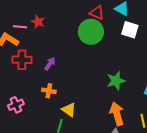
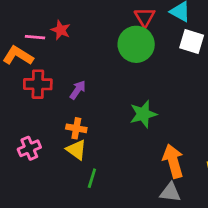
red triangle: (97, 13) -> (145, 17), turned 35
green star: (116, 81) -> (143, 114), moved
yellow triangle: (69, 110) -> (76, 150), moved

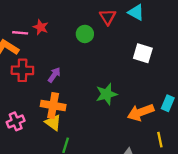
white square: (192, 41) -> (143, 53), moved
green circle: (136, 44) -> (85, 34), moved, size x0.6
orange cross: (76, 128) -> (53, 106), size x1.5
orange arrow: (173, 161) -> (141, 112), moved, turned -95

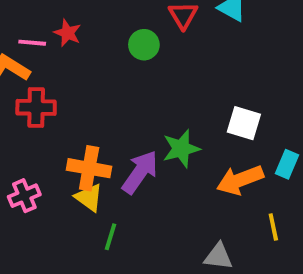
white square: (143, 53) -> (244, 123), moved
purple arrow: (54, 75) -> (140, 172), moved, size x1.6

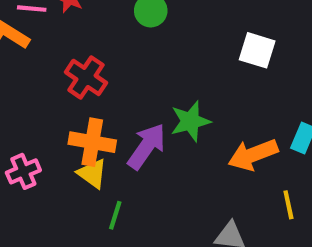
red cross: (36, 107) -> (86, 77), moved, turned 33
white square: (244, 123) -> (257, 50), moved

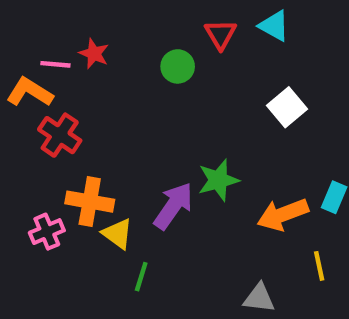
white square: (257, 50) -> (287, 107), turned 33
red cross: (86, 77) -> (60, 135), moved
orange cross: (92, 142) -> (90, 202), moved

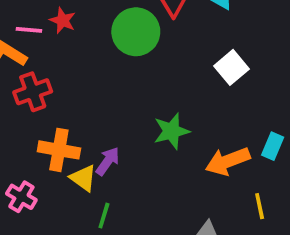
green circle: (178, 66) -> (136, 32), size x1.6
red cross: (60, 135) -> (33, 92), turned 36
purple arrow: (173, 206) -> (108, 161), moved, size x0.7
pink cross: (47, 232) -> (21, 197), moved, turned -36

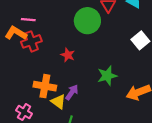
red star: (63, 21) -> (68, 55), moved
red cross: (33, 92) -> (31, 41), moved

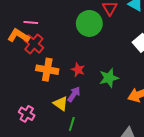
red cross: (31, 41) -> (34, 44), turned -30
red star: (68, 55) -> (78, 70), moved
orange cross: (45, 86) -> (47, 70), moved

